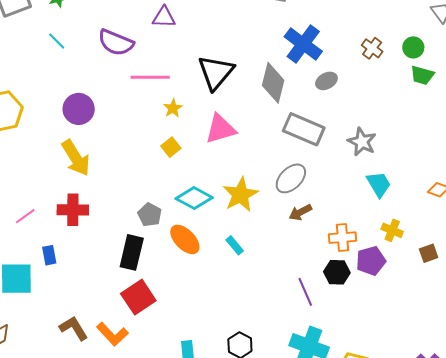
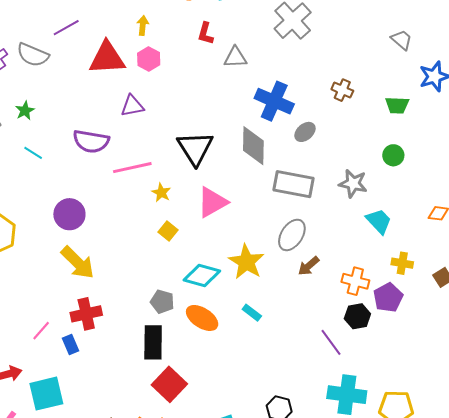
green circle: (413, 47) -> (393, 155), moved
orange cross: (342, 238) -> (355, 281), turned 32
blue rectangle: (49, 255) -> (71, 344), moved

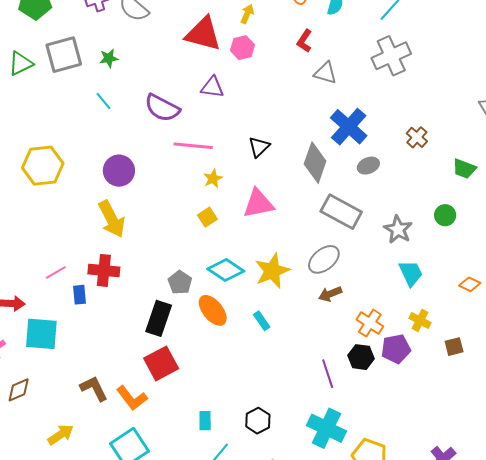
black triangle: (195, 148) -> (259, 147), size x0.6

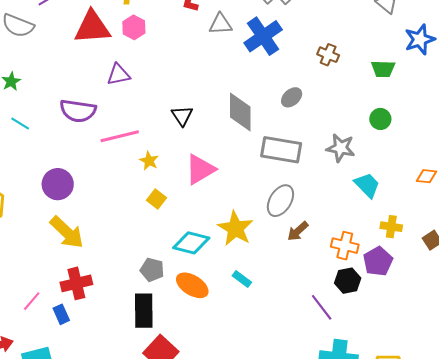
blue cross: (349, 127) -> (263, 36), moved, turned 33

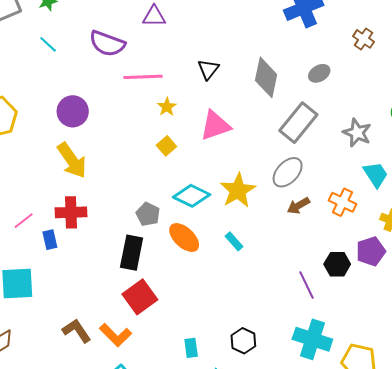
gray rectangle: (281, 150) -> (298, 123), turned -72
orange cross: (345, 246) -> (343, 202), moved

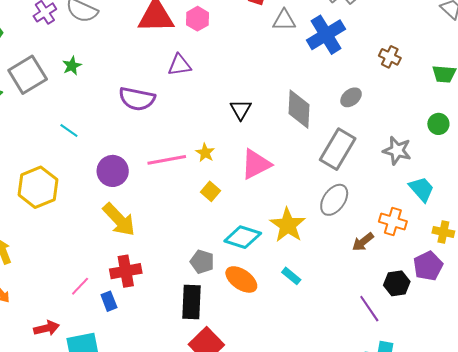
cyan line: (48, 44) -> (69, 130), moved
pink line: (143, 77) -> (167, 160), moved
brown arrow: (298, 206) -> (363, 242), moved

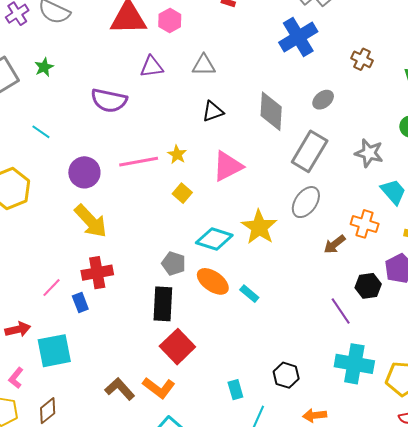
gray triangle: (284, 20) -> (204, 65), moved
black triangle: (241, 110) -> (213, 111), turned 40
cyan rectangle: (291, 276) -> (249, 294), moved

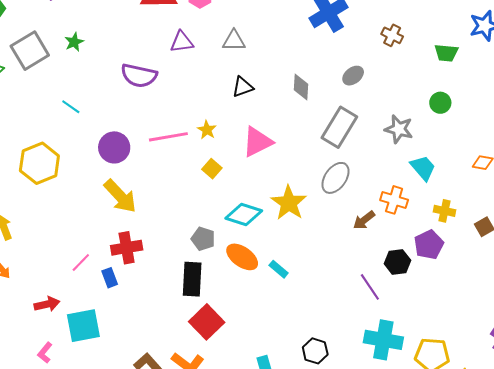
gray diamond: (271, 111) -> (301, 87), size x0.7

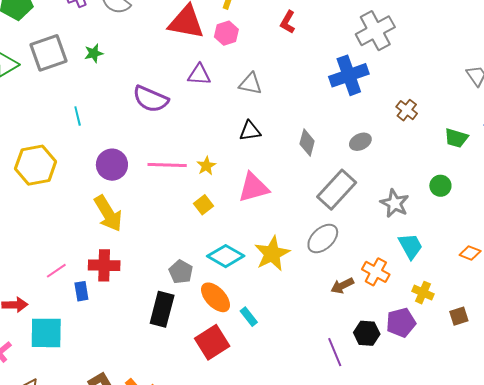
cyan line: (71, 107) -> (78, 116), turned 30
red square: (207, 322) -> (212, 342), moved

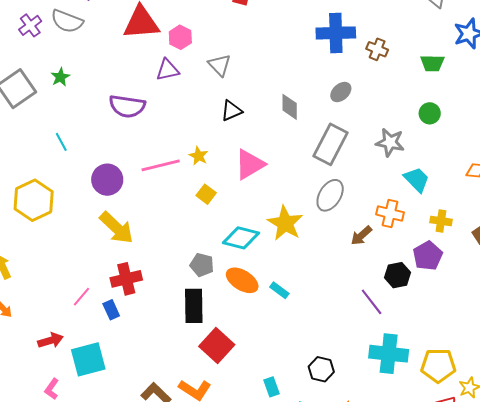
pink hexagon: (226, 33) -> (180, 37), moved
blue cross: (349, 75) -> (336, 33), moved, turned 33
gray triangle: (251, 84) -> (220, 65), turned 50
red square: (212, 342) -> (217, 346), moved

